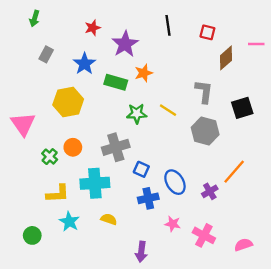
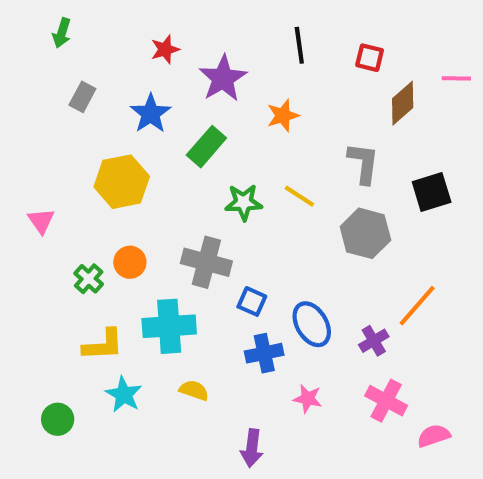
orange star: (144, 73) -> (283, 116), moved
green rectangle: (116, 82) -> (206, 147), turned -65
pink triangle: (23, 124) -> (41, 221), size x0.6
gray cross: (116, 147) -> (206, 262), turned 32
pink cross: (204, 235) -> (386, 401), moved

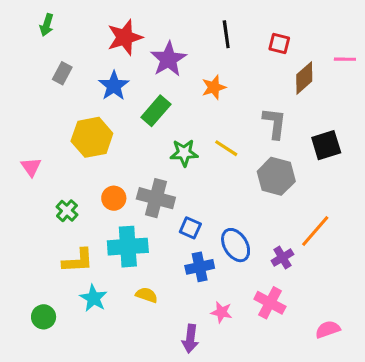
red star: (165, 49) -> (125, 37), size x1.6
orange circle: (130, 262) -> (114, 198), moved
pink star: (308, 399) -> (222, 312), moved
pink cross: (386, 401) -> (270, 303), moved

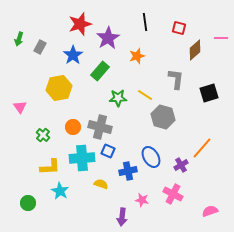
green arrow: (47, 25) -> (19, 39), moved
gray hexagon: (276, 176) -> (163, 117), moved
blue square: (190, 228) -> (108, 151), moved
yellow semicircle: (147, 295) -> (101, 184), moved

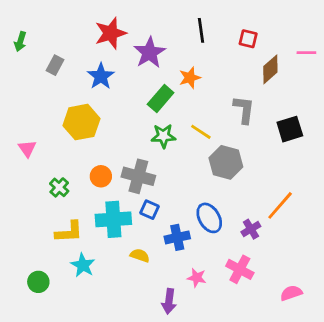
green arrow: (19, 39) -> (20, 42), moved
green rectangle: (100, 71) -> (161, 98), moved

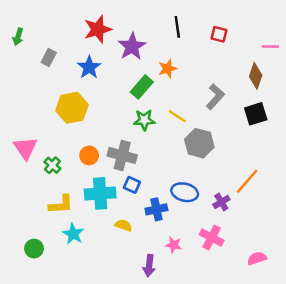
brown diamond: (270, 69) -> (256, 76), moved, turned -30
gray L-shape: (244, 110) -> (215, 97), turned 35
pink triangle: (27, 148) -> (25, 148), moved, size x1.5
blue ellipse: (209, 218) -> (185, 192), turned -45

